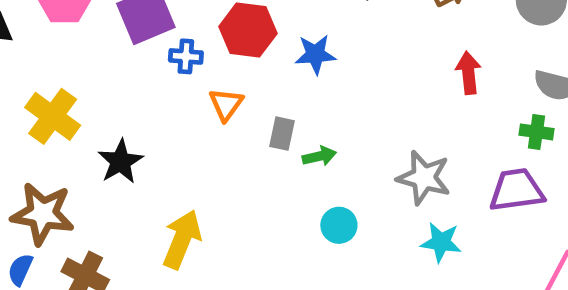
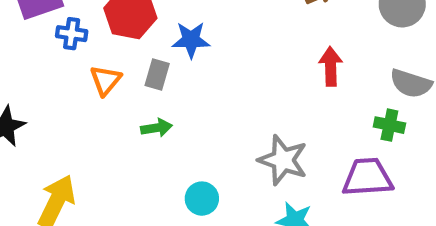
gray rectangle: (282, 134) -> (157, 74), moved
green arrow: (319, 156) -> (156, 128), moved

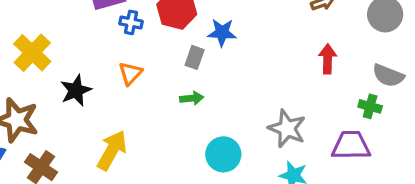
orange triangle: (106, 80) -> (130, 73), moved
cyan circle: (202, 199) -> (223, 154), size x1.4

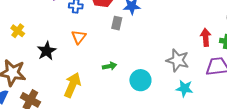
yellow cross: (32, 53) -> (18, 31), size x0.6
red arrow: (328, 59) -> (206, 37), moved
green arrow: (192, 98) -> (110, 66), moved

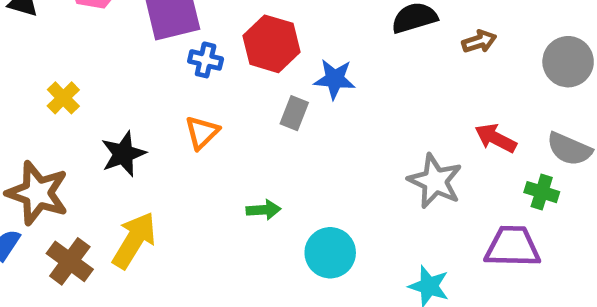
red arrow: (206, 37) -> (496, 138), moved, turned -66
gray star: (178, 60) -> (435, 181), moved
yellow arrow: (72, 85) -> (134, 240), moved

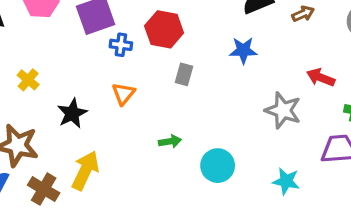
blue star: (335, 79) -> (243, 50), moved

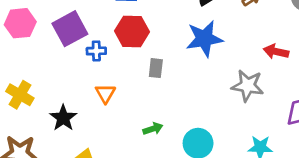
blue star: (243, 50) -> (204, 39), size x1.5
yellow cross: (28, 80) -> (20, 95), size x1.4

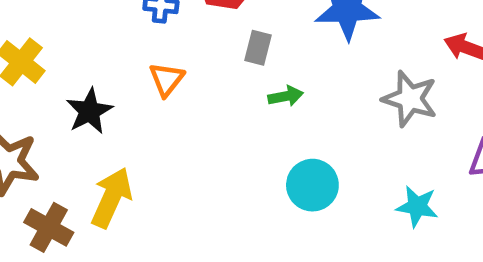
green arrow: (153, 129) -> (286, 96), moved

